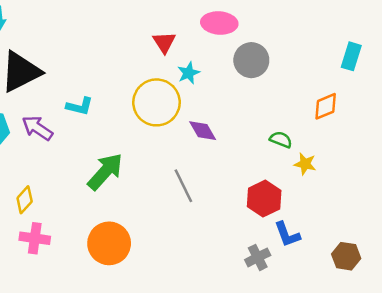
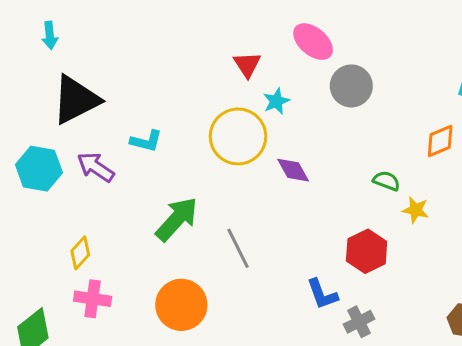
pink ellipse: (219, 23) -> (313, 42), turned 36
gray line: (183, 186) -> (238, 248), moved
blue L-shape: (287, 234) -> (322, 294), moved

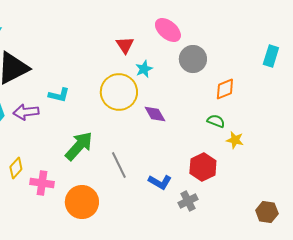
orange diamond: (440, 141) -> (225, 89), moved
purple arrow: (96, 167) -> (26, 112), turned -40
blue L-shape: (322, 294) -> (160, 182), moved, turned -40
pink cross: (93, 299) -> (42, 183), moved
gray cross: (359, 322) -> (188, 201), moved

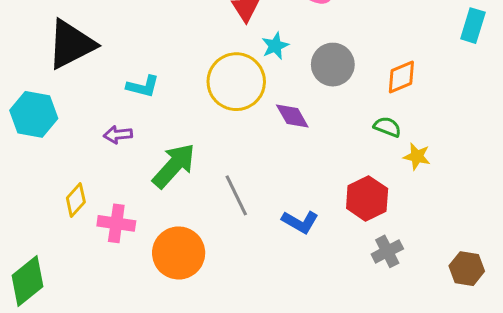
gray circle: (193, 59) -> (333, 65), moved
purple arrow: (26, 112) -> (118, 135), moved, size x0.7
gray cross: (188, 201) -> (387, 251), moved

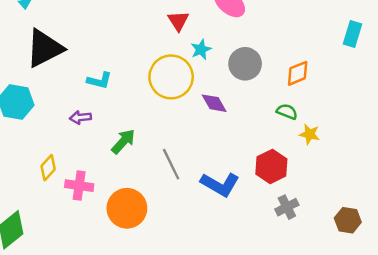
green arrow: (174, 166) -> (123, 141), size x0.7
blue L-shape: (300, 222) -> (220, 184), size x1.4

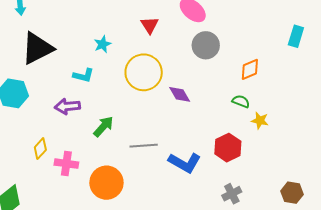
cyan star: (201, 49) -> (102, 44), moved
gray circle: (245, 64) -> (206, 45), moved
purple arrow: (80, 118) -> (67, 106), size x1.4
gray line: (171, 164) -> (144, 146), turned -68
gray cross: (287, 207) -> (232, 194), moved

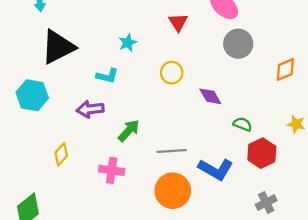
yellow circle: (144, 72) -> (172, 73), size x0.6
green semicircle: (241, 101) -> (243, 124), moved
pink cross: (66, 164) -> (112, 170), moved
orange circle: (106, 183) -> (173, 191), moved

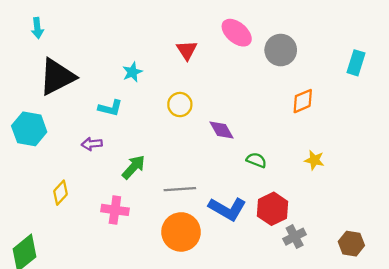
gray circle: (238, 44) -> (281, 50), moved
purple arrow: (90, 109) -> (92, 144), size x0.7
red hexagon: (262, 153) -> (273, 209), moved
gray cross: (266, 203) -> (295, 237), moved

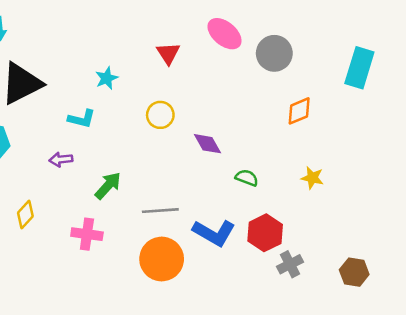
cyan rectangle: (356, 63) -> (359, 68), size x1.4

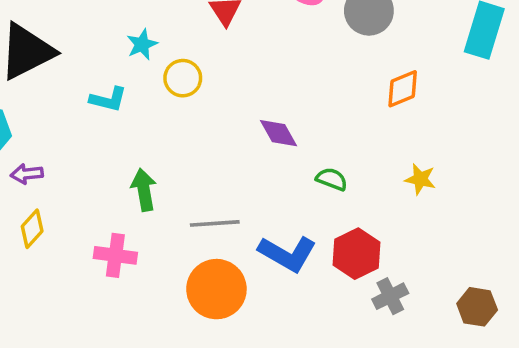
yellow circle: (160, 115) -> (183, 78), moved
purple arrow: (61, 159) -> (27, 174), moved
green arrow: (108, 186) -> (144, 190), turned -52

